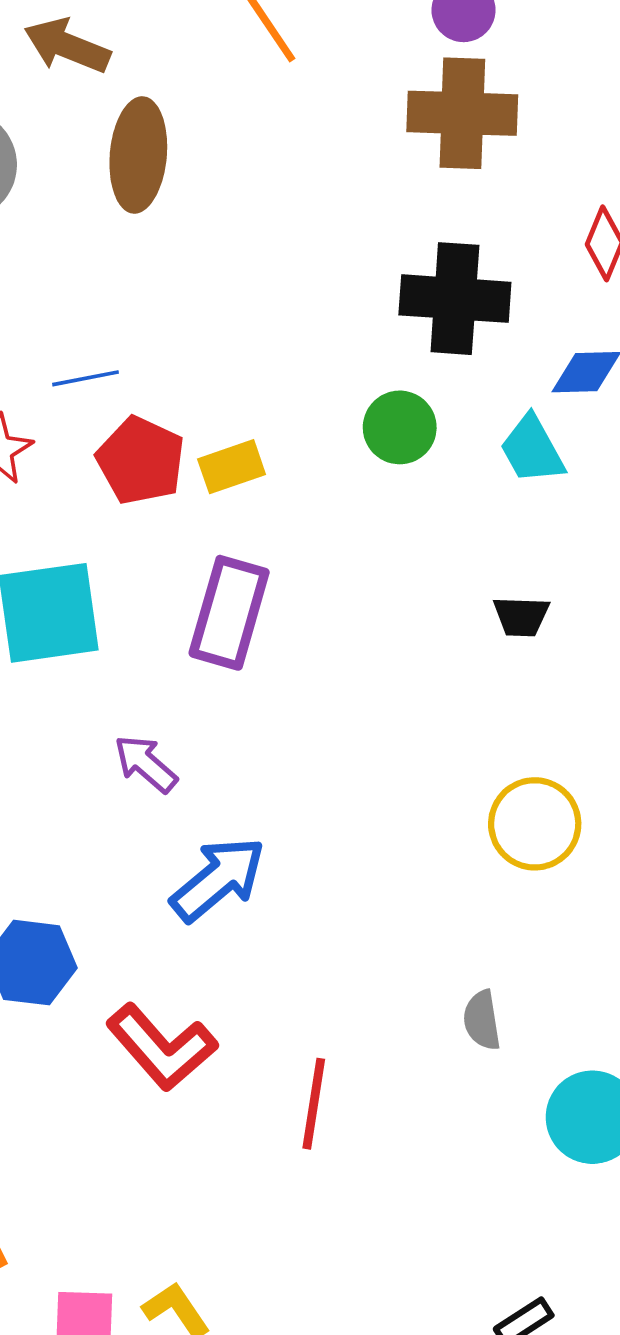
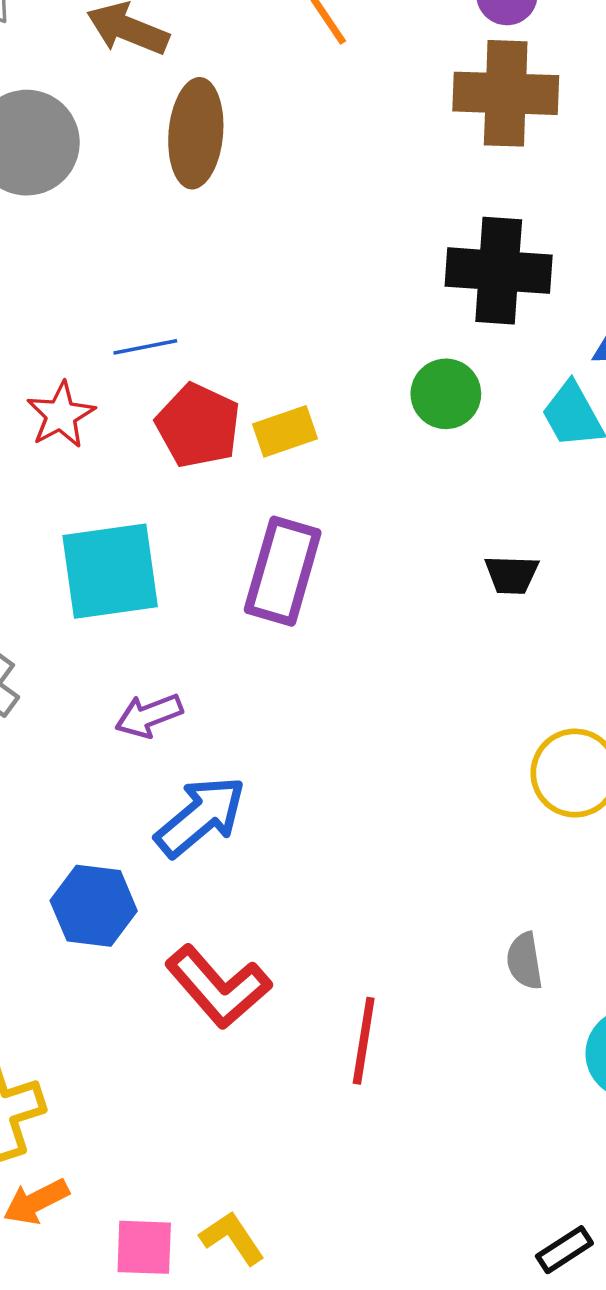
black trapezoid: (521, 616) -> (512, 575), moved
purple arrow: (146, 764) -> (149, 716), moved, turned -62
blue arrow: (218, 879) -> (200, 816), moved

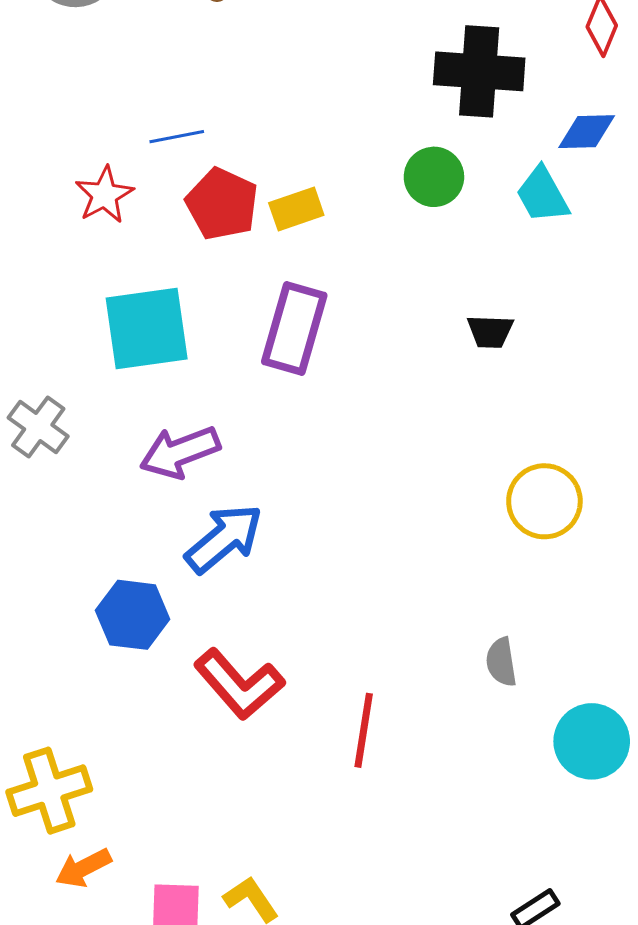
purple arrow: (149, 716) -> (180, 452), size x1.4

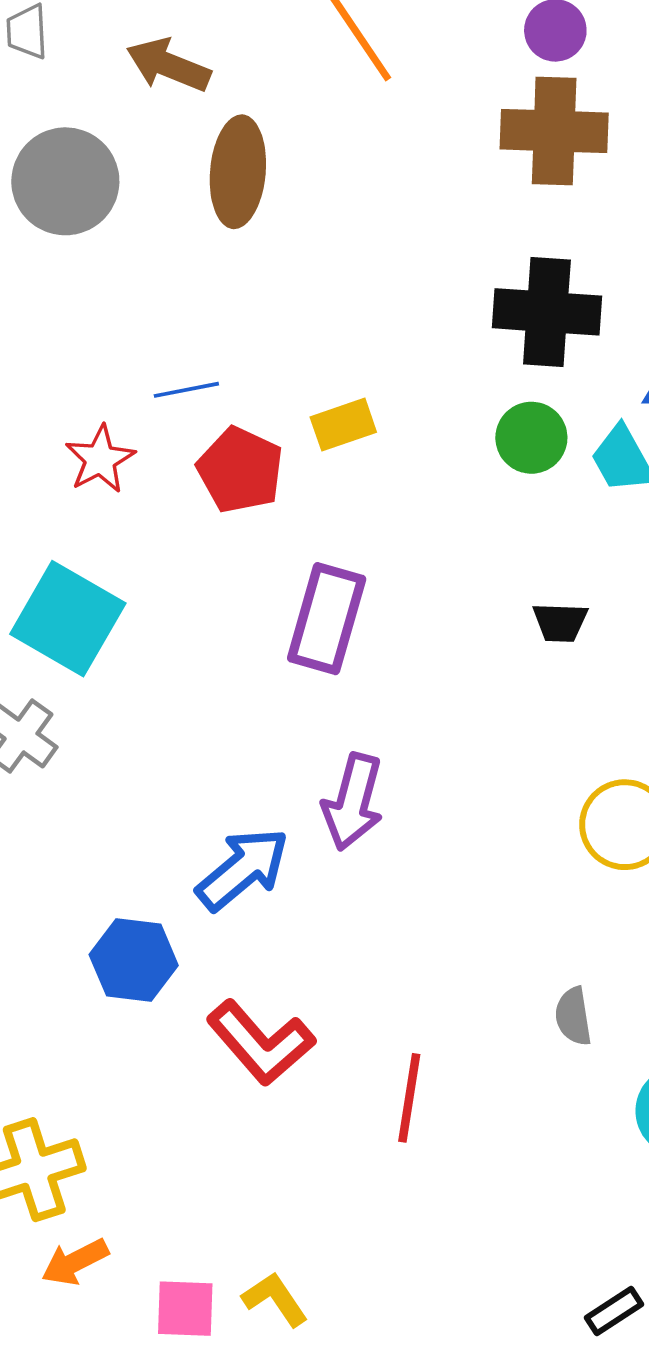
green circle: (434, 177) -> (531, 438), moved
yellow rectangle: (296, 209) -> (343, 425), moved
cyan square: (147, 329) -> (68, 619), moved, turned 38
purple arrow: (180, 452) -> (353, 802), moved, turned -54

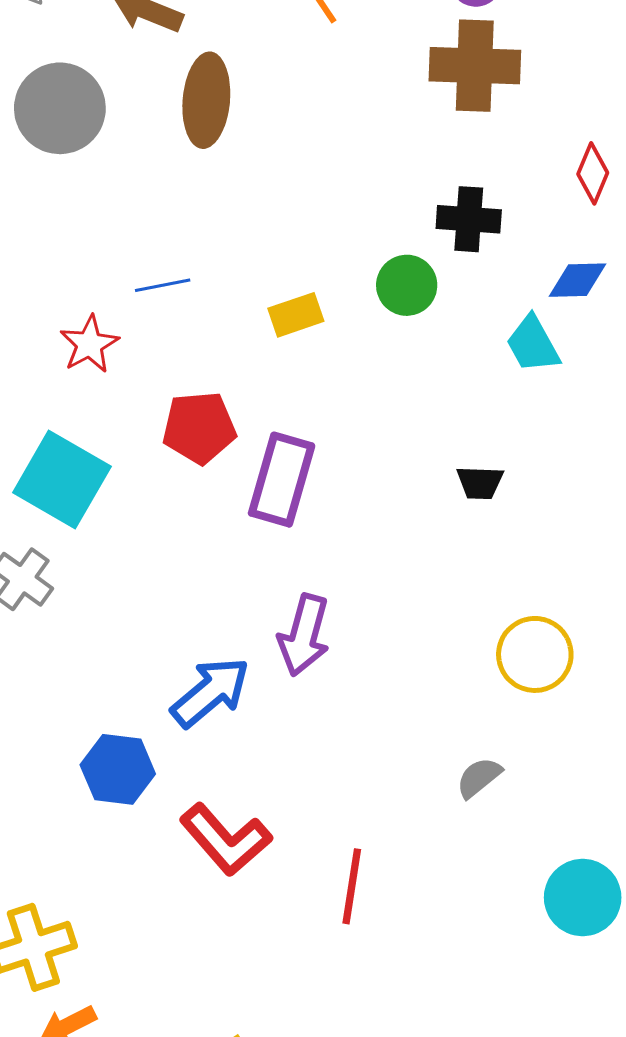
black cross: (547, 312) -> (469, 219), size x0.7
green circle: (531, 438) -> (407, 285), moved
red pentagon: (240, 470) -> (199, 428), moved, turned -30
gray semicircle: (573, 1016) -> (479, 778), moved, turned 60

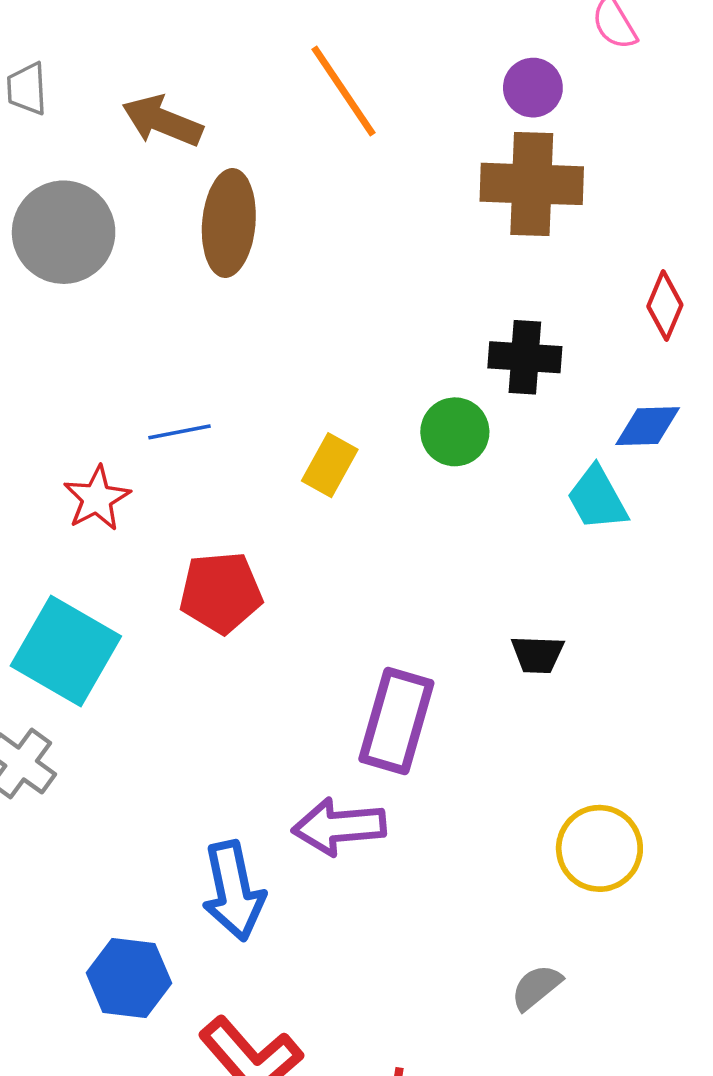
yellow rectangle: (296, 315) -> (330, 465), turned -42
purple rectangle: (282, 480) -> (396, 721), moved
purple arrow: (304, 635) -> (339, 827), turned 70
blue arrow: (210, 692) -> (233, 891), turned 118

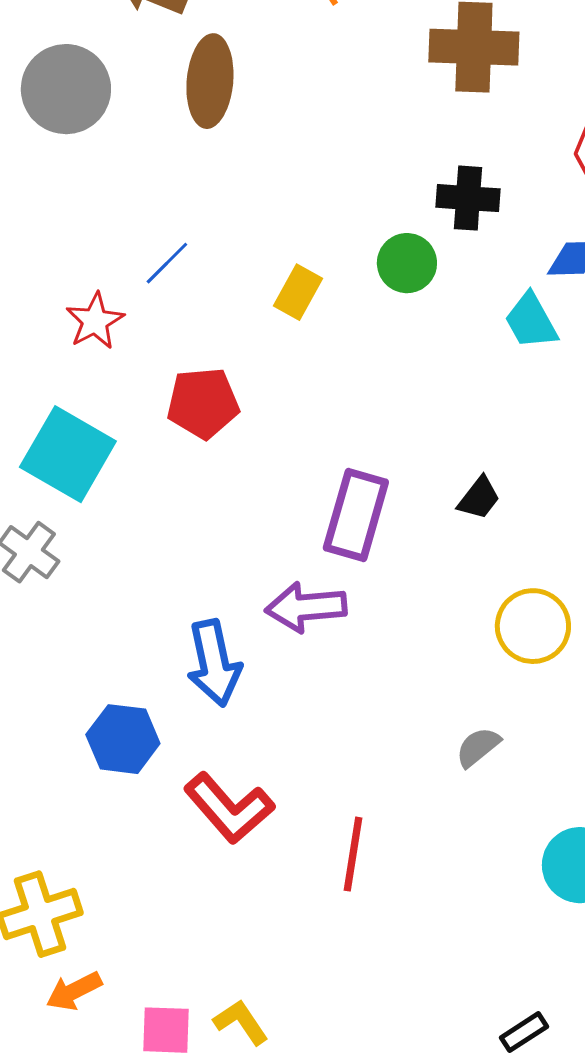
blue line: (179, 432) -> (167, 263), turned -34
black trapezoid: (537, 654) -> (479, 498), moved, turned -54

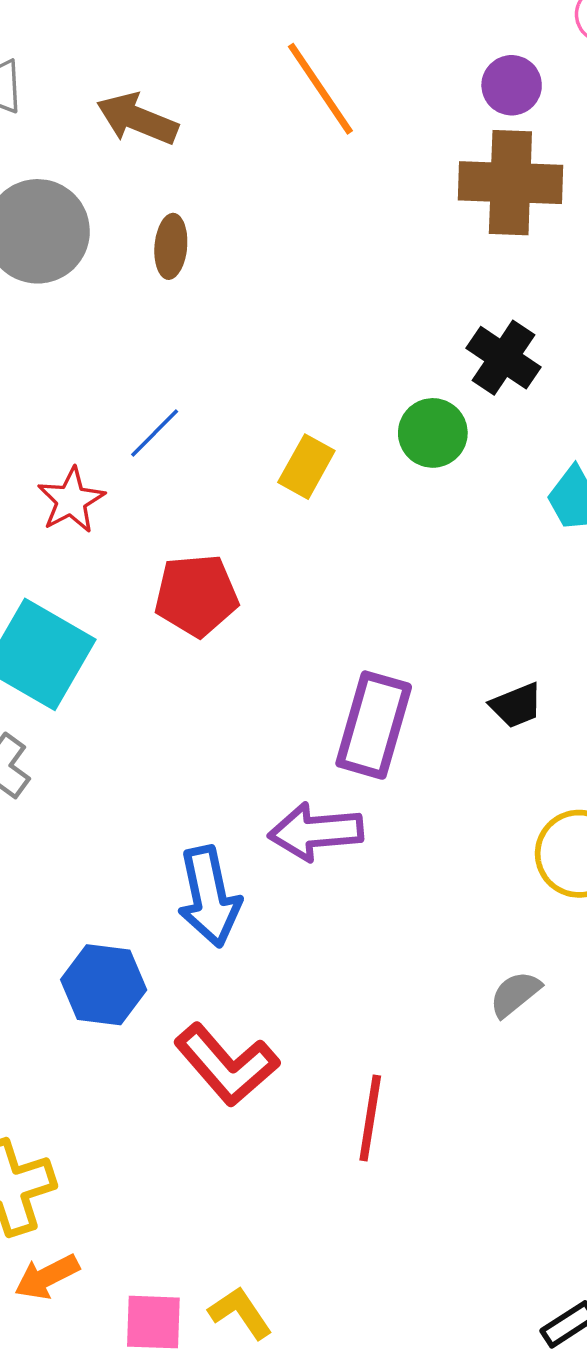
brown ellipse: (210, 81) -> (171, 246), moved, size x0.6
black cross: (468, 198) -> (503, 358), turned 30
black trapezoid: (479, 498) -> (516, 705), turned 30

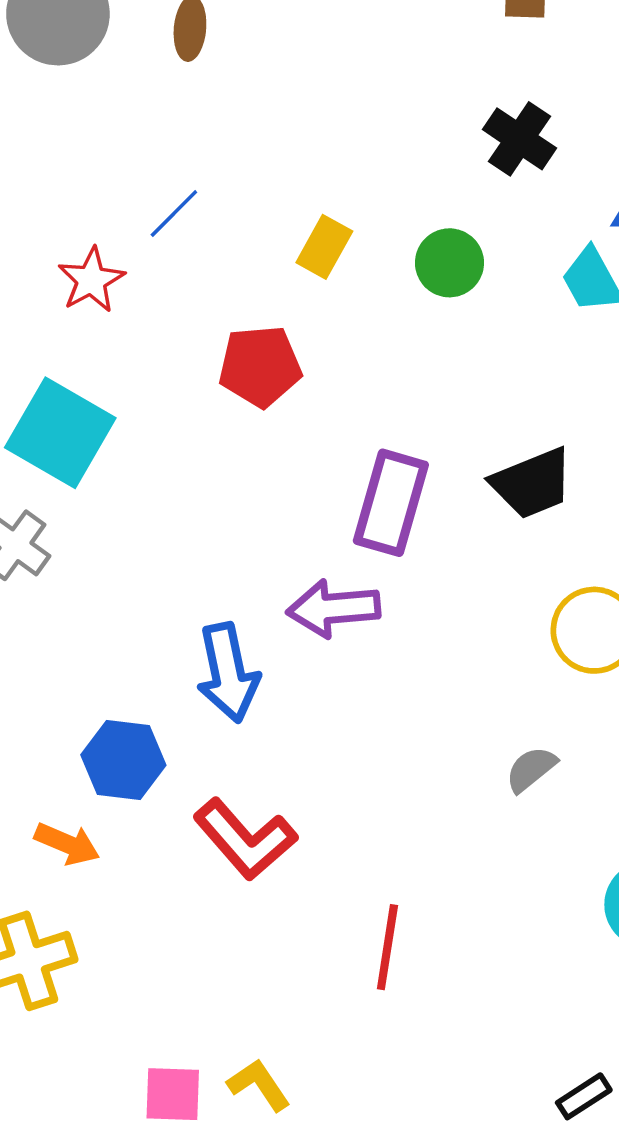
green circle: (433, 433) -> (449, 263), moved
red pentagon: (196, 595) -> (260, 366), moved
black trapezoid: (516, 705) -> (532, 483), size x1.6
red line: (370, 1118) -> (387, 947), moved
orange arrow: (47, 1277) -> (67, 844), moved, turned -130

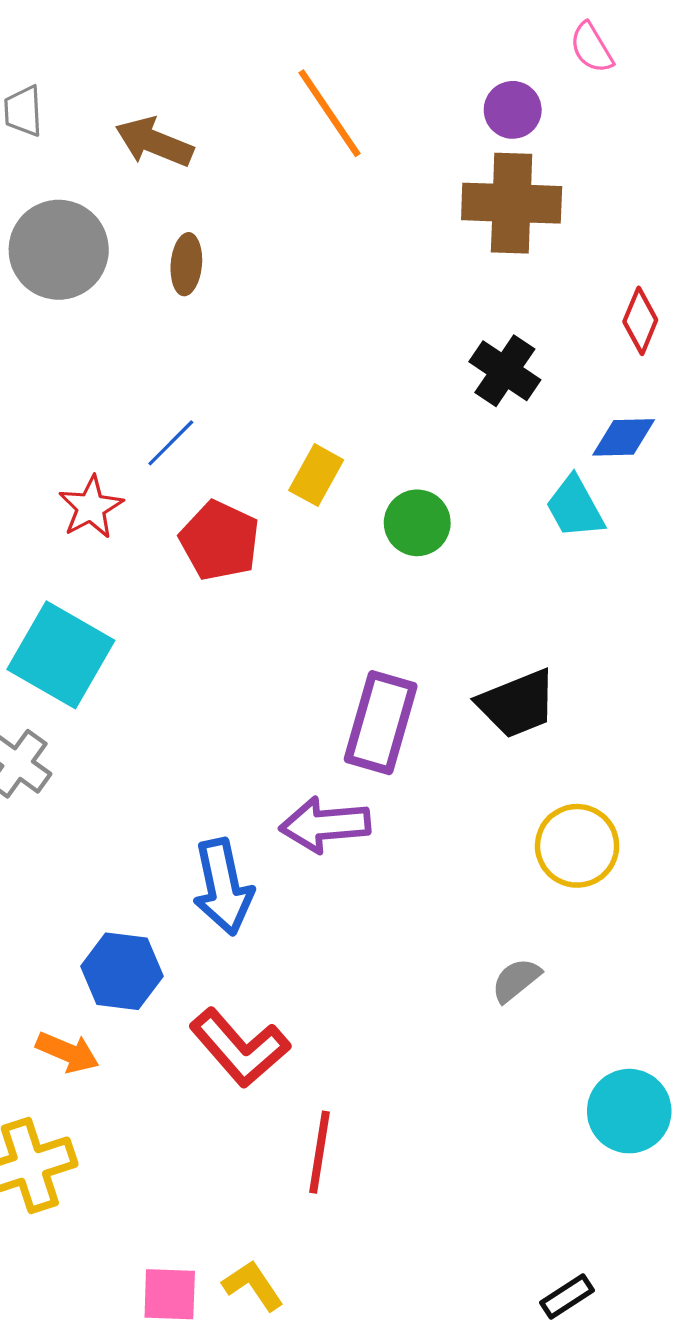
green circle: (449, 263) -> (417, 523), moved
red pentagon: (260, 366) -> (220, 541), moved, turned 30
red line: (387, 947) -> (320, 1152), moved

